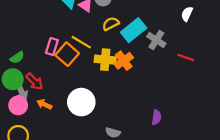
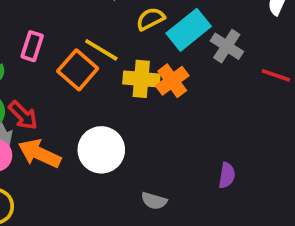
pink rectangle: (52, 47) -> (32, 46), moved
orange arrow: (44, 104) -> (39, 154), size x1.6

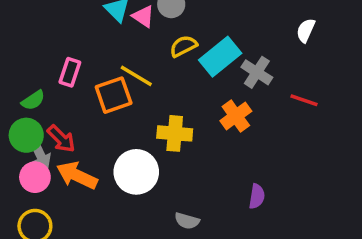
orange square: (78, 70) -> (114, 95), turned 30
yellow cross: (141, 79) -> (175, 133), moved
orange cross: (172, 81) -> (236, 116), moved

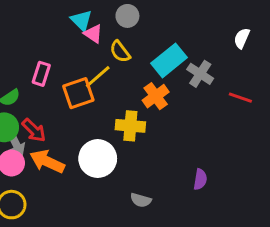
pink triangle: (143, 16) -> (93, 34), moved
yellow semicircle: (183, 46) -> (120, 52), moved, turned -100
yellow line: (136, 76) -> (98, 77), turned -72
orange cross: (236, 116) -> (156, 96), moved

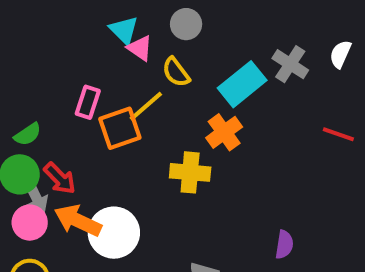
pink rectangle: (41, 74) -> (88, 102), moved
gray cross: (200, 74) -> (290, 64), moved
white circle: (98, 159) -> (114, 233), moved

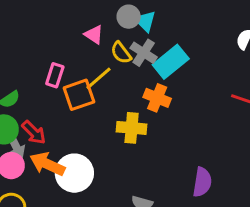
cyan triangle: (124, 30) -> (145, 21), moved
gray cross: (290, 64) -> (144, 53), moved
orange cross: (224, 132) -> (157, 98), turned -32
purple semicircle: (284, 245) -> (202, 182), size x1.4

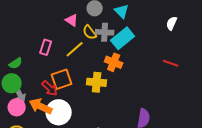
cyan triangle: (145, 21) -> (122, 11), moved
gray cross: (144, 53) -> (105, 32), turned -30
orange square: (79, 95) -> (62, 79), moved
red arrow: (34, 132) -> (50, 88), moved

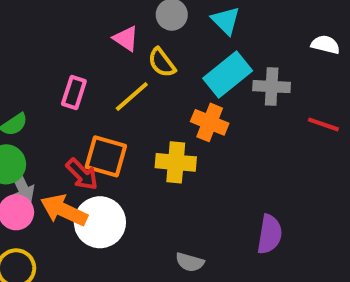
white semicircle: (172, 23) -> (325, 45), turned 80
gray cross: (105, 32) -> (272, 87), moved
orange square: (62, 79) -> (106, 156), turned 35

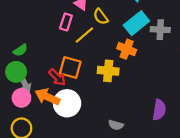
pink rectangle: (74, 92) -> (66, 22), moved

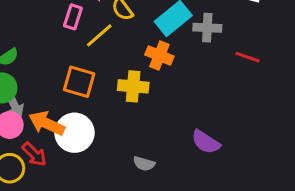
red arrow: (57, 77) -> (34, 154), moved
purple semicircle: (159, 110) -> (206, 142), turned 114

